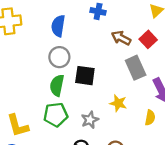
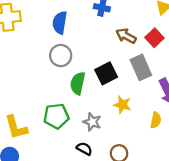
black square: (85, 76) -> (106, 73), moved, turned -35
green semicircle: (57, 85) -> (78, 83), moved
gray star: (90, 120) -> (92, 122), turned -30

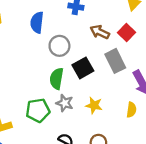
gray circle: (61, 56) -> (59, 46), moved
yellow star: (122, 105) -> (94, 105), moved
gray star: (92, 122) -> (65, 103), moved

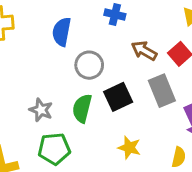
gray star: (65, 103) -> (41, 110), moved

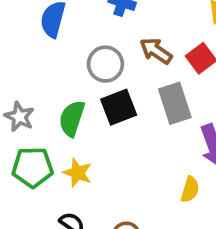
gray circle: (89, 65) -> (105, 64), moved
yellow star: (129, 148) -> (78, 173), moved

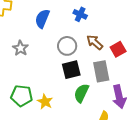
gray star: (19, 117) -> (20, 48), moved
green semicircle: (72, 118) -> (81, 93), moved

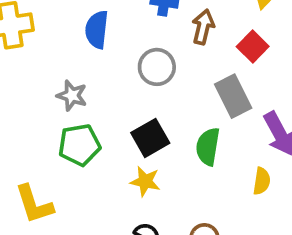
brown arrow: (95, 42) -> (203, 27), moved, turned 78
black square: (71, 70) -> (150, 138), moved
green pentagon: (22, 96) -> (79, 145), moved

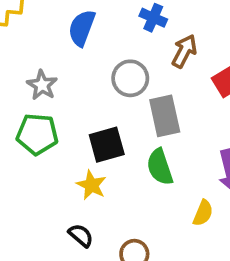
gray rectangle: (233, 96) -> (165, 116), moved
green semicircle: (208, 147) -> (160, 167), turned -42

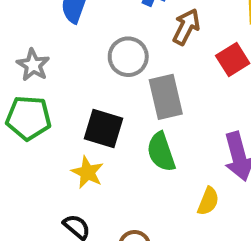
black square: (107, 145) -> (104, 129), turned 33

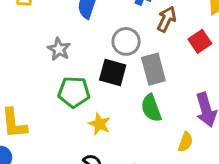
green pentagon: (28, 118) -> (74, 92), moved
black square: (104, 129) -> (113, 73), moved

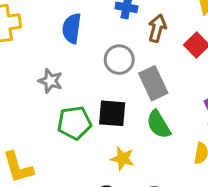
black square: (113, 73) -> (112, 113), moved
yellow star: (100, 124) -> (123, 159), moved

